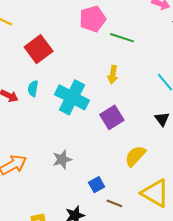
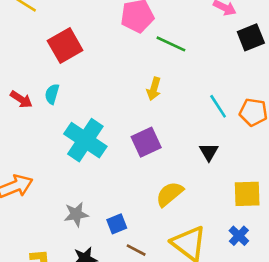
cyan cross: (72, 97) -> (85, 140), moved
gray star: (62, 159) -> (76, 214), moved

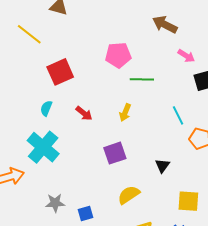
green line: (171, 44) -> (142, 79), turned -30
red arrow: (21, 99) -> (84, 113), moved
cyan line: (218, 106) -> (178, 115), moved
cyan cross: (85, 140) -> (43, 147), moved

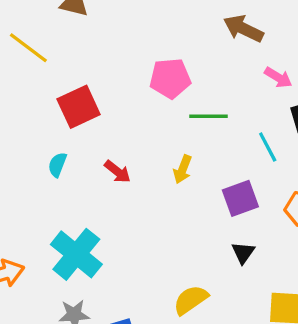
cyan line: (178, 115) -> (268, 147), moved
cyan cross: (43, 147) -> (76, 254), moved
purple square: (115, 153) -> (240, 198), moved

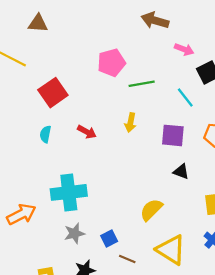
purple square: (240, 198) -> (173, 135), turned 35
black triangle: (243, 253) -> (181, 172), turned -35
cyan cross: (76, 254) -> (69, 192), turned -36

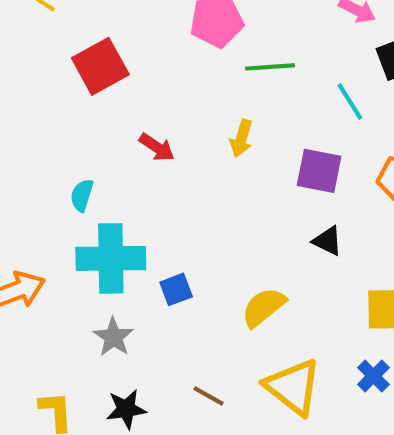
cyan semicircle: (45, 134) -> (82, 195), moved
gray star: (74, 233) -> (113, 337), turned -30
blue square: (109, 238) -> (176, 289), moved

